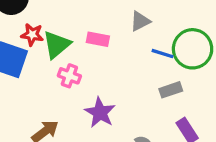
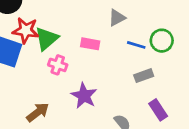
red star: (32, 35) -> (26, 30), size x1.4
pink rectangle: (98, 39) -> (90, 44), moved
green circle: (193, 49) -> (162, 41), size x0.7

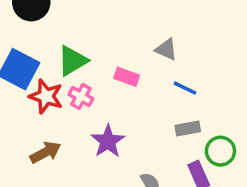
gray triangle: (117, 18) -> (166, 49), turned 42
red star: (26, 30) -> (46, 96), moved
green circle: (162, 41) -> (220, 151), moved

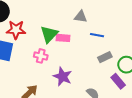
green triangle: (72, 61) -> (49, 34), moved
red star: (46, 96) -> (16, 30), moved

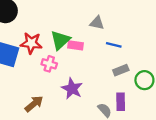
red star: (16, 30) -> (31, 43), moved
purple rectangle: (118, 81) -> (121, 102), moved, turned 35

